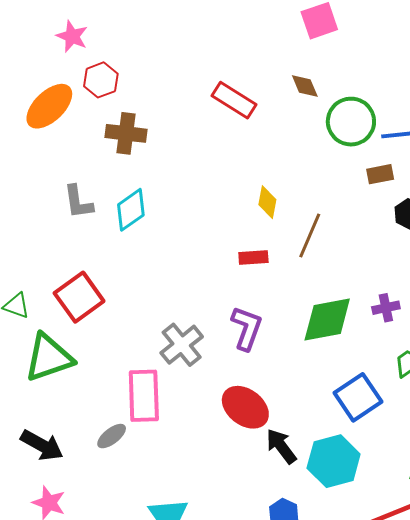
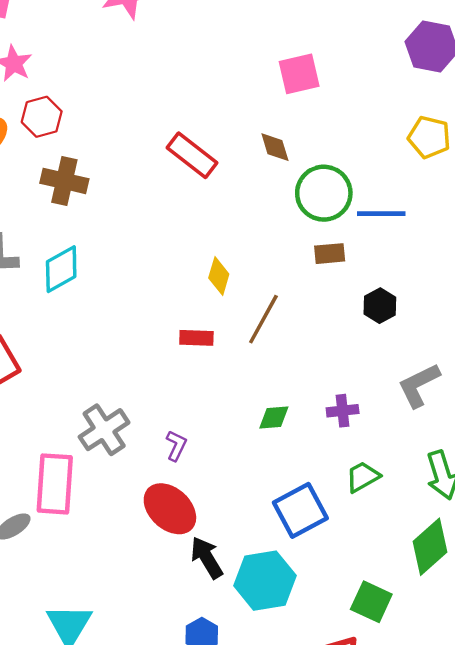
brown rectangle: (380, 174) -> (330, 254), moved
green diamond: (327, 320) -> (274, 418), size x0.5
purple L-shape: (247, 328) -> (176, 446), moved, size x0.6

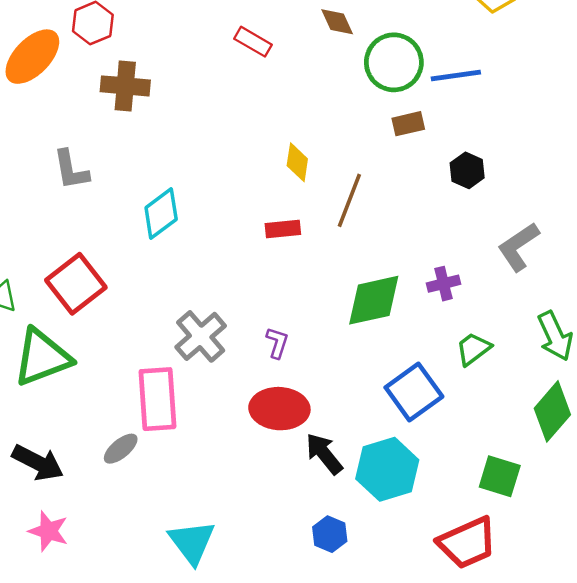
red rectangle: (192, 155) -> (253, 42), size x0.7
cyan diamond: (61, 269) -> (161, 214), moved
green diamond: (274, 418) -> (374, 300), size x1.8
red ellipse: (170, 509) -> (279, 409), turned -32

